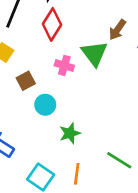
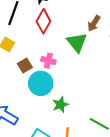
pink cross: (64, 65) -> (48, 61), moved
cyan circle: (45, 105) -> (41, 83), size x1.5

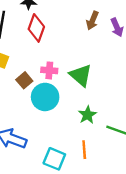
green triangle: (77, 42) -> (81, 75), moved
green star: (60, 105) -> (87, 115), moved

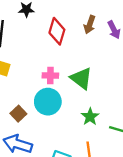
red diamond: (36, 28) -> (57, 31), moved
brown square: (24, 80) -> (18, 114), moved

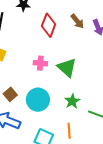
brown arrow: (90, 25) -> (77, 21), turned -63
cyan circle: (48, 102) -> (38, 100), moved

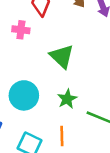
pink cross: (40, 63) -> (21, 30), moved

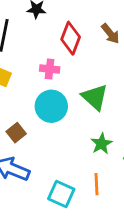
cyan circle: (24, 95) -> (51, 106), moved

